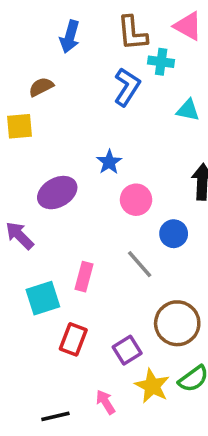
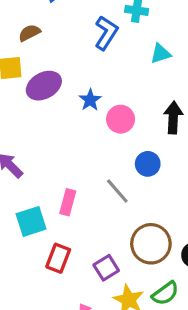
cyan triangle: (188, 110) -> (160, 54), turned -30
purple ellipse: (57, 193) -> (44, 86), moved
pink circle: (136, 200) -> (121, 119), moved

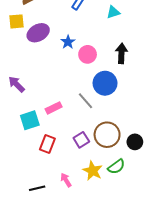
blue circle: (148, 164) -> (105, 83), size x1.5
pink rectangle: (68, 202) -> (54, 108), turned 49
purple square: (106, 268) -> (81, 140), moved

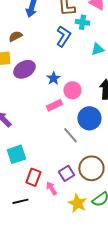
pink rectangle: (54, 108) -> (54, 105), moved
pink arrow: (66, 180) -> (51, 188), moved
black line: (37, 188) -> (20, 201), moved

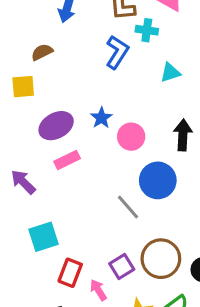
purple ellipse: (24, 69) -> (56, 126), moved
pink rectangle: (54, 105) -> (67, 160), moved

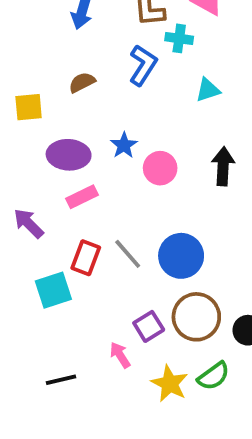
brown semicircle: (42, 52) -> (82, 82), moved
purple ellipse: (56, 126) -> (69, 155), turned 32
blue circle: (158, 180) -> (181, 256), moved
gray line: (128, 207) -> (128, 254), moved
red rectangle: (70, 273) -> (86, 258), moved

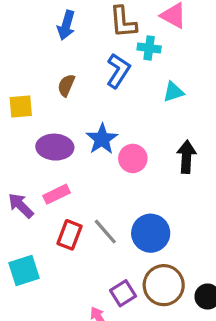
brown semicircle: (82, 82) -> (66, 85), turned -40
blue star: (124, 145) -> (102, 139), size x1.4
pink rectangle: (82, 197) -> (56, 194), moved
cyan square: (53, 290) -> (24, 271), moved

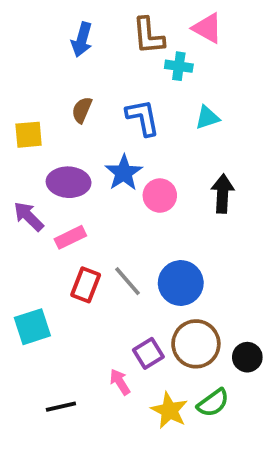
blue L-shape: (118, 71) -> (143, 118), moved, turned -44
purple arrow: (21, 206) -> (29, 216), moved

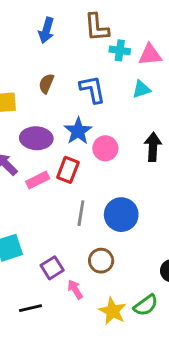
pink triangle: (207, 28) -> (150, 55), moved, turned -35
gray line: (127, 281) -> (81, 213), turned 50
red rectangle: (86, 285) -> (68, 170), moved
brown circle: (196, 344) -> (101, 261), moved, size x0.7
purple square: (148, 353) -> (52, 268), moved

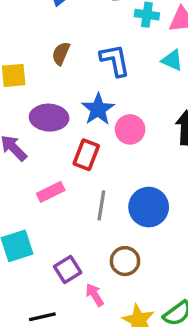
cyan triangle: (141, 89) -> (172, 60), turned 42
pink rectangle: (38, 180) -> (51, 192), moved

